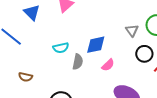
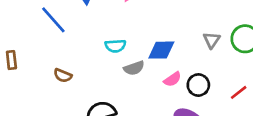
black circle: (144, 54) -> (198, 85), moved
gray semicircle: (78, 62) -> (134, 68), turned 49

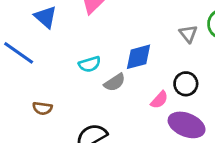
pink semicircle: (172, 79) -> (159, 100), moved

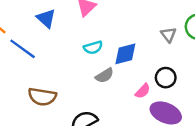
cyan semicircle: (90, 64) -> (93, 47), moved
brown semicircle: (42, 108) -> (42, 97), size x1.6

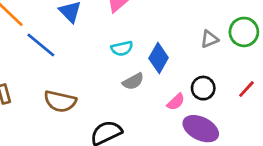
gray triangle: (168, 35) -> (209, 39), turned 42
blue diamond: (125, 54) -> (159, 58), turned -50

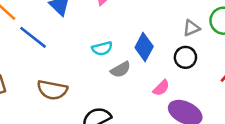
cyan semicircle: (122, 48) -> (102, 48), moved
black circle: (203, 88) -> (185, 57), moved

